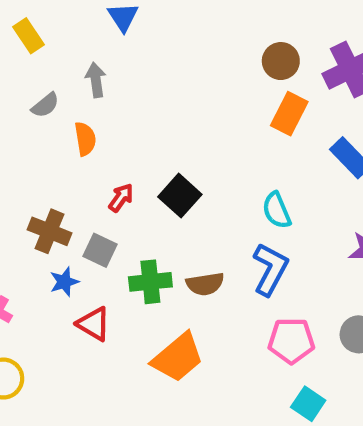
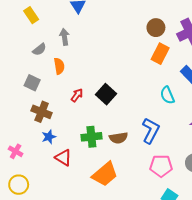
cyan semicircle: (277, 210) -> (167, 95), moved
gray square: (100, 250) -> (32, 83), moved

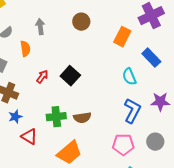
brown circle: (156, 28) -> (81, 22), moved
gray arrow: (64, 37) -> (40, 27), moved
blue L-shape: (151, 131) -> (132, 111), moved

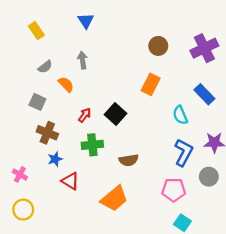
brown circle: (81, 22) -> (158, 46), moved
orange rectangle: (122, 37) -> (151, 84), moved
orange semicircle: (25, 49) -> (66, 84), turned -35
green cross: (56, 117) -> (92, 145), moved
gray circle: (155, 142) -> (209, 177), moved

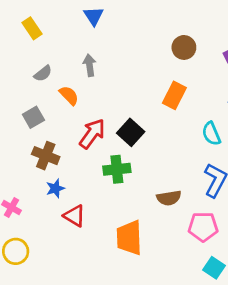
gray square: (37, 102) -> (33, 117), turned 35
red arrow: (85, 115) -> (92, 134), size x1.6
green cross: (92, 145) -> (117, 169), moved
brown semicircle: (129, 160) -> (169, 198), moved
orange trapezoid: (114, 199) -> (129, 238), turned 128

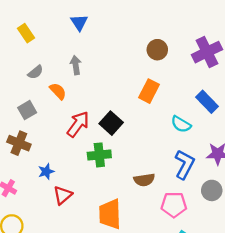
cyan semicircle: (211, 134) -> (181, 124), turned -36
brown cross: (46, 156) -> (19, 143), moved
red triangle: (74, 216) -> (63, 195), turned 48

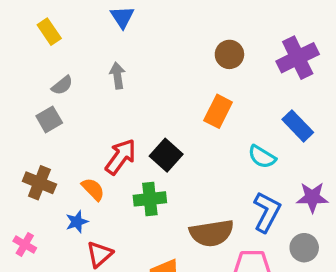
orange semicircle: (58, 91) -> (93, 189), moved
gray square: (27, 110) -> (49, 119), moved
brown semicircle: (144, 180) -> (212, 233), size x1.5

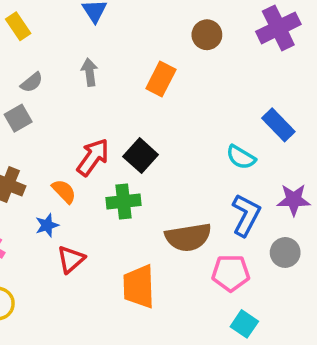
brown circle: (229, 54) -> (207, 35), moved
purple cross: (298, 58) -> (278, 28), moved
orange rectangle: (218, 111) -> (161, 79), moved

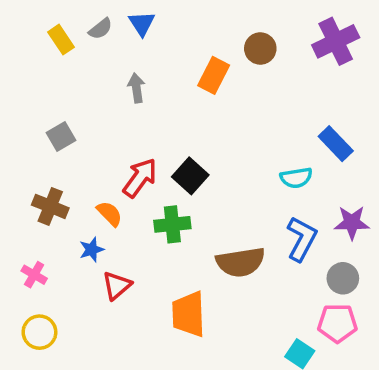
orange rectangle: (161, 79) -> (214, 75), moved
gray semicircle: (32, 82) -> (101, 29), moved
cyan semicircle: (241, 157) -> (296, 178), turned -40
pink pentagon: (231, 273) -> (337, 323), moved

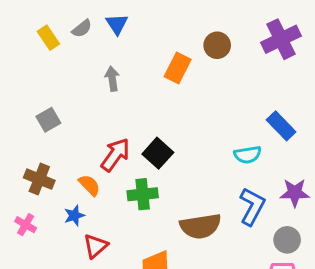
pink cross: (34, 275) -> (26, 225), moved

